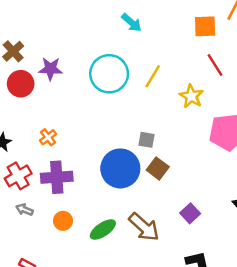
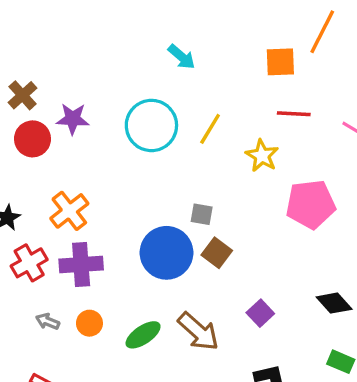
red line: (215, 65) -> (294, 114), turned -55
orange cross: (48, 137) -> (69, 211), size x1.6
gray arrow: (24, 210) -> (48, 321), moved

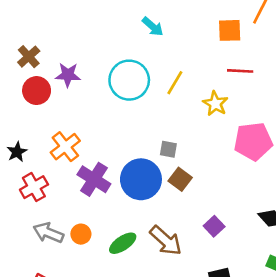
purple cross: (81, 265) -> (94, 179), moved, turned 36
gray arrow: (48, 321) -> (48, 233), size x1.6

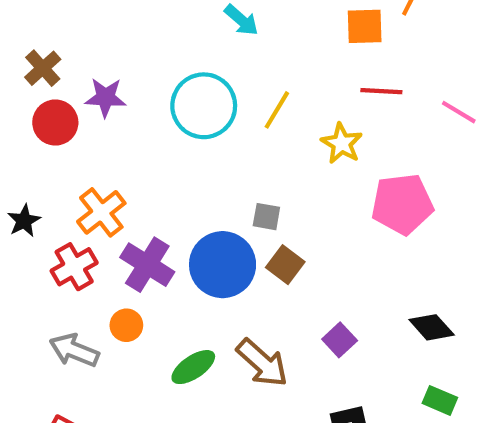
red cross: (34, 187) -> (74, 267), moved
orange circle: (81, 234) -> (126, 325), moved

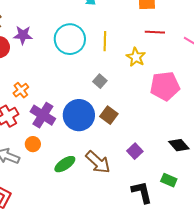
yellow line: (277, 110) -> (105, 41), turned -30
orange cross: (101, 212) -> (21, 90), size x0.7
gray square: (266, 217) -> (100, 81), moved, turned 32
green rectangle: (440, 400) -> (169, 180), moved

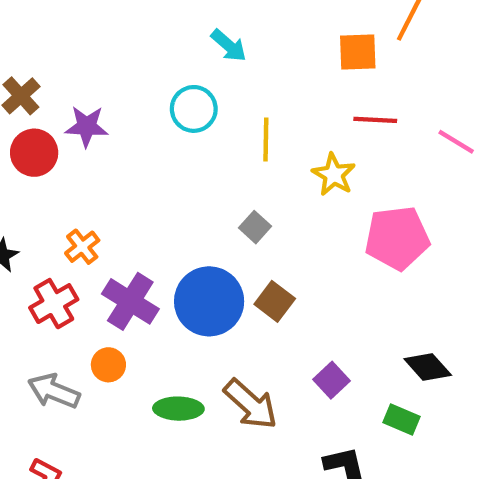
cyan circle: (70, 39) -> (194, 109), moved, size x0.7
green ellipse: (65, 164) -> (178, 409), turned 35
green rectangle: (169, 180) -> (401, 419), moved

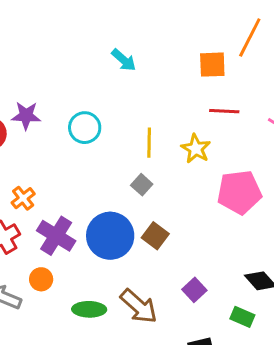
cyan circle: (194, 109) -> (85, 128), moved
yellow line: (266, 140) -> (149, 143), moved

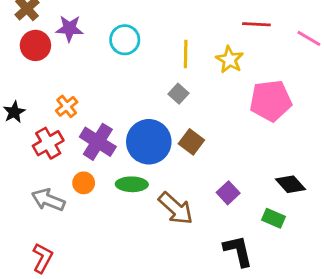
green ellipse: (89, 309) -> (132, 184), moved

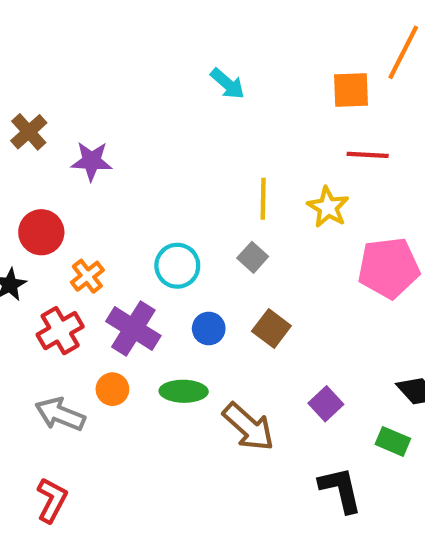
cyan circle: (125, 40) -> (177, 266), moved
red circle: (35, 45) -> (41, 232), moved
blue circle: (149, 142) -> (209, 328), size x0.5

